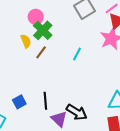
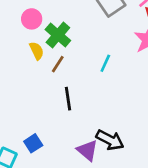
pink circle: (36, 17) -> (32, 19), moved
black line: (45, 101) -> (68, 99), moved
blue square: (19, 102) -> (33, 143), moved

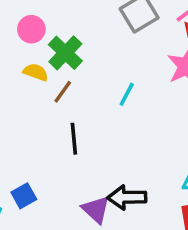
yellow semicircle: (37, 51) -> (36, 72), turned -48
black arrow: (110, 140) -> (127, 197), turned 148

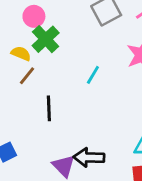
pink circle: (31, 29) -> (34, 16), moved
brown line: (63, 92) -> (27, 76), moved

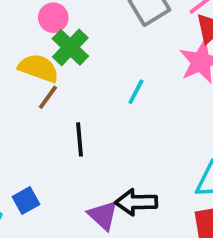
yellow semicircle: (21, 53) -> (38, 68), size x1.5

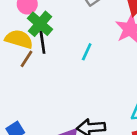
black line: (79, 139) -> (42, 42), moved

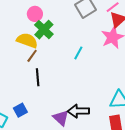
black line: (42, 42) -> (38, 77), moved

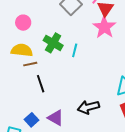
green cross: (44, 30) -> (53, 43), moved
brown line: (32, 56) -> (30, 64), turned 56
purple triangle: (61, 118) -> (56, 118), moved

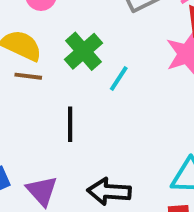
black line: (41, 84) -> (70, 124), moved

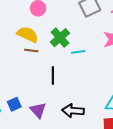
cyan line: (119, 78) -> (78, 52), turned 48

